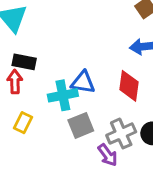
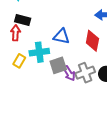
cyan cross: (63, 95) -> (39, 52), moved
purple arrow: (108, 155) -> (69, 73), moved

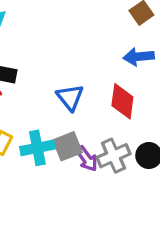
blue triangle: (62, 36) -> (70, 97), turned 42
cyan cross: (39, 52) -> (37, 148), moved

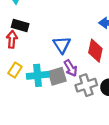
purple arrow: (87, 159) -> (71, 68), moved

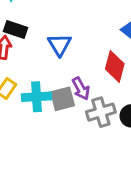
blue triangle: (62, 45) -> (60, 45), moved

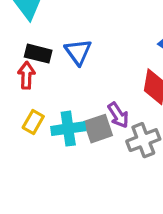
blue triangle: (60, 45) -> (78, 52), moved

